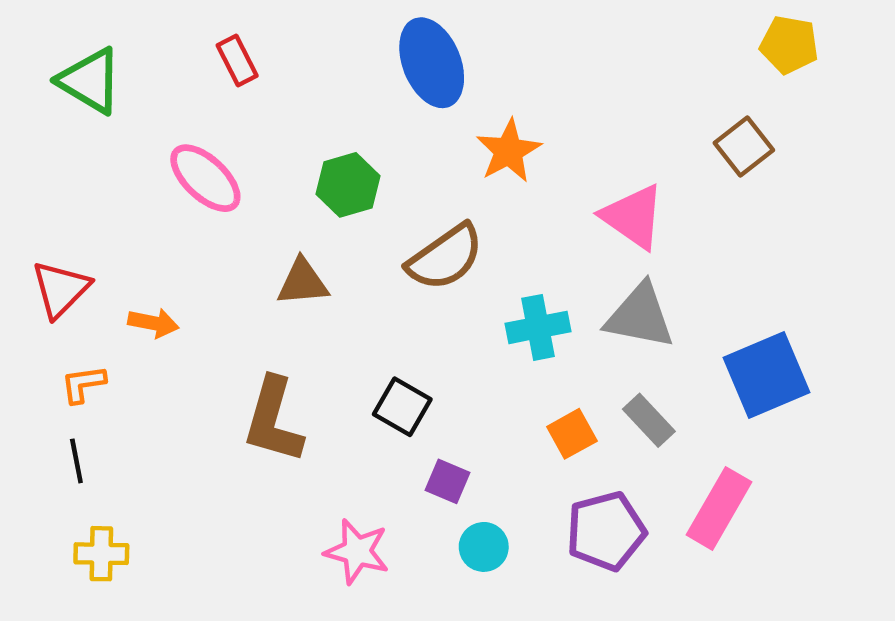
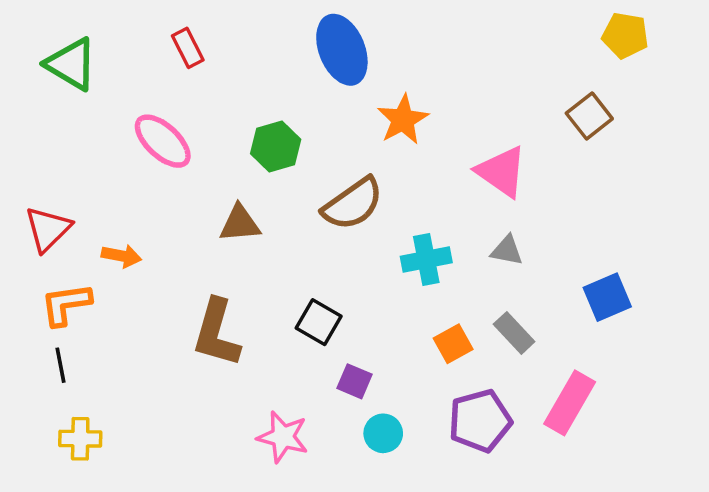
gray triangle: (640, 316) -> (507, 250), size x0.6
blue square: (767, 375) -> (607, 297), size x0.7
orange L-shape: (83, 384) -> (66, 304), size x1.4

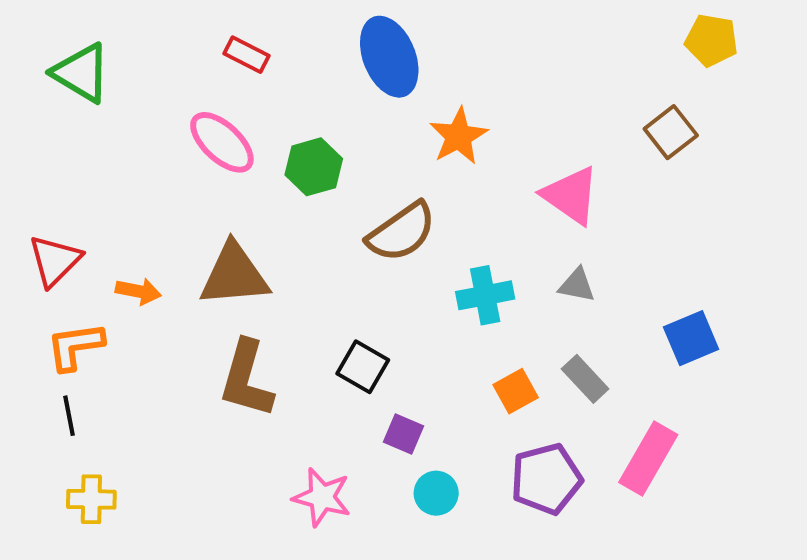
red rectangle: (188, 48) -> (246, 55), moved, turned -36
pink ellipse: (163, 141) -> (222, 142), moved
brown triangle: (240, 224) -> (234, 275), moved, size x1.5

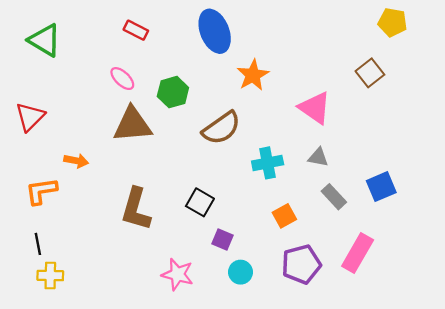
pink ellipse: (222, 142) -> (122, 79), size x0.7
red triangle: (55, 261) -> (30, 117), moved
brown triangle: (234, 275) -> (132, 125), moved
gray rectangle: (585, 379) -> (334, 197), moved
black line: (69, 416) -> (38, 244), moved

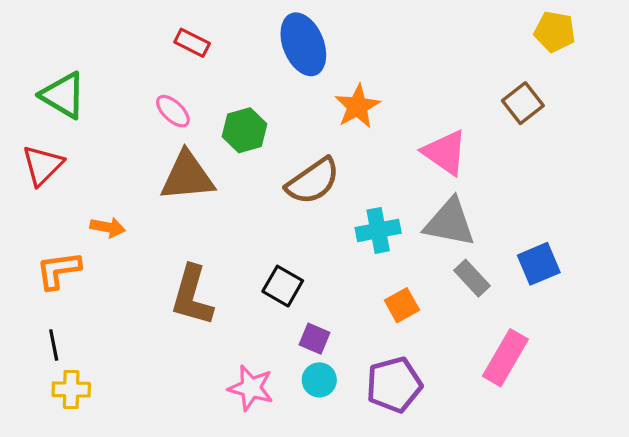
green triangle: (45, 40) -> (63, 95), moved
gray triangle: (318, 157) -> (450, 222), size x1.8
purple pentagon: (301, 264) -> (394, 385), moved
cyan circle: (241, 272) -> (319, 380), moved

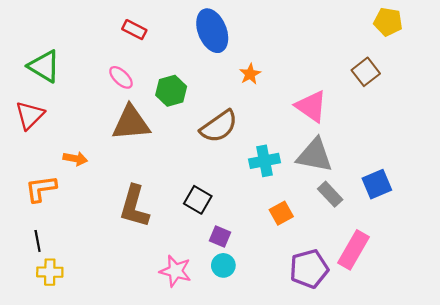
orange star: (357, 106) -> (250, 74), size x0.7
purple pentagon: (394, 385) -> (309, 269), moved

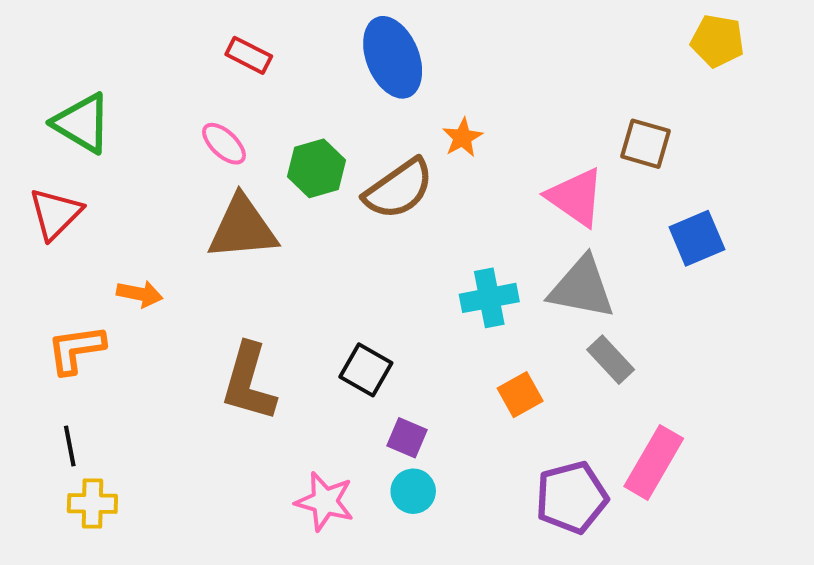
brown square: (366, 72) -> (646, 144), moved, turned -36
brown semicircle: (219, 126) -> (399, 189), moved
blue square: (377, 184) -> (697, 238), moved

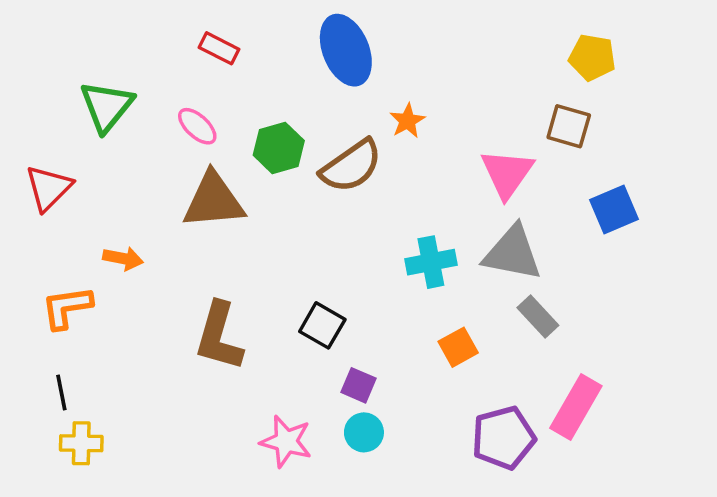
yellow pentagon: (718, 41) -> (592, 57), moved
green triangle: (82, 123) -> (107, 106), moved, turned 38
pink triangle: (576, 197) -> (507, 173), turned 30

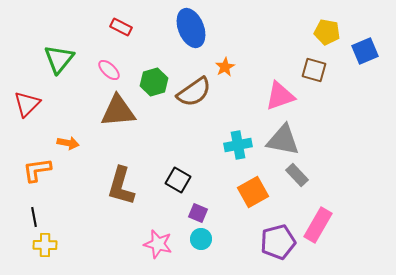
pink triangle: (507, 173) -> (280, 96), turned 36
blue square: (614, 210) -> (365, 51), moved
orange square: (458, 347) -> (253, 192), size x1.4

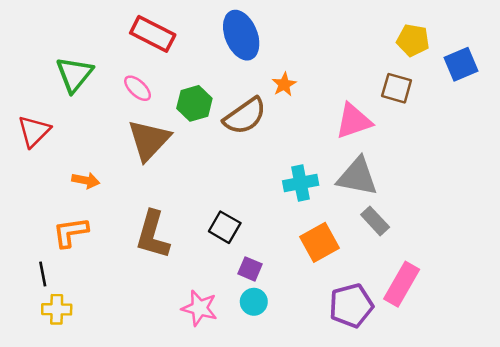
red rectangle: (121, 27) -> (153, 34), size x1.6
brown triangle: (118, 111) -> (149, 140), turned -42
orange L-shape: (37, 170) -> (71, 232), moved

